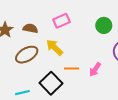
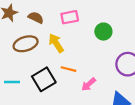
green circle: (104, 25) -> (103, 32), moved
pink arrow: (95, 69) -> (89, 84), moved

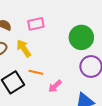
green circle: (103, 32) -> (81, 37), moved, size x1.5

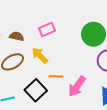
pink arrow: (55, 86) -> (77, 86), size x1.5

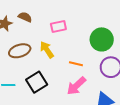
brown semicircle: (17, 36) -> (25, 17), moved
orange line: (56, 76) -> (76, 64), moved

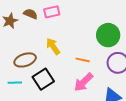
pink rectangle: (58, 26) -> (52, 12), moved
brown ellipse: (20, 51) -> (25, 60), moved

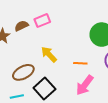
brown semicircle: (31, 14) -> (21, 26), turned -40

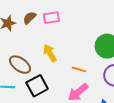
brown semicircle: (21, 26) -> (30, 18), turned -32
brown ellipse: (23, 72) -> (20, 65), turned 50

